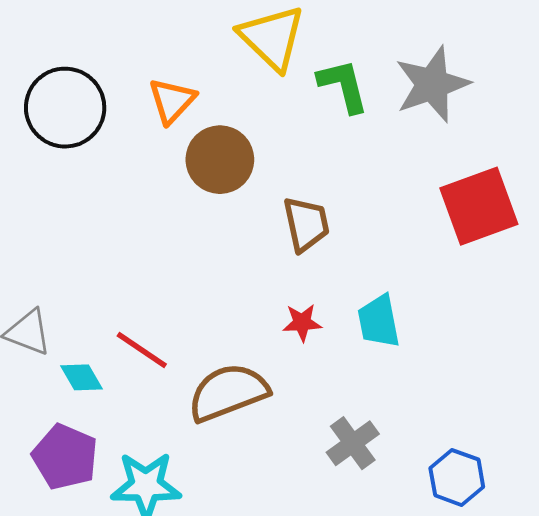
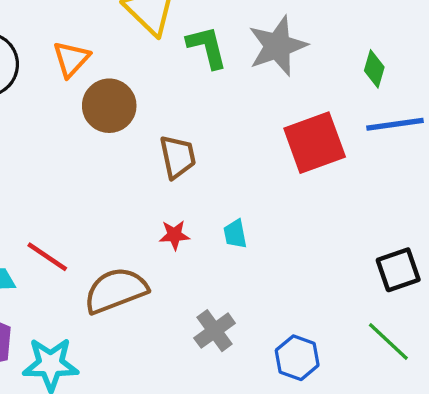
cyan trapezoid: (379, 321) -> (235, 234), size x0.7

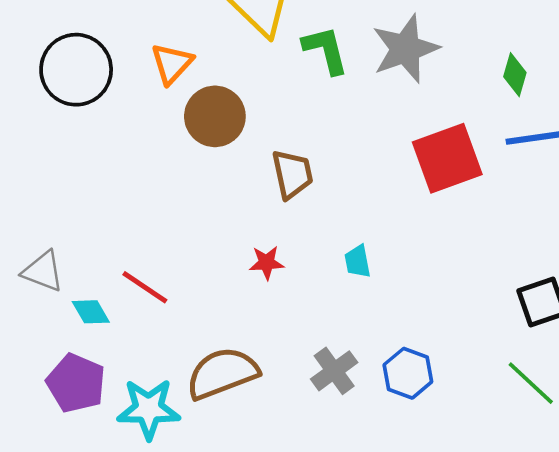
red star: (174, 235) -> (267, 263), moved
brown semicircle: (116, 290) -> (222, 373), moved
blue hexagon: (297, 358) -> (408, 373), moved

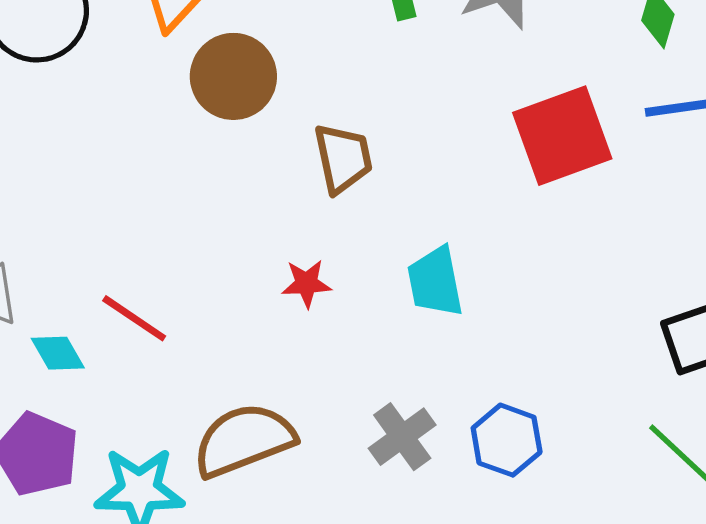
cyan trapezoid: (357, 261) -> (435, 282), size x1.5

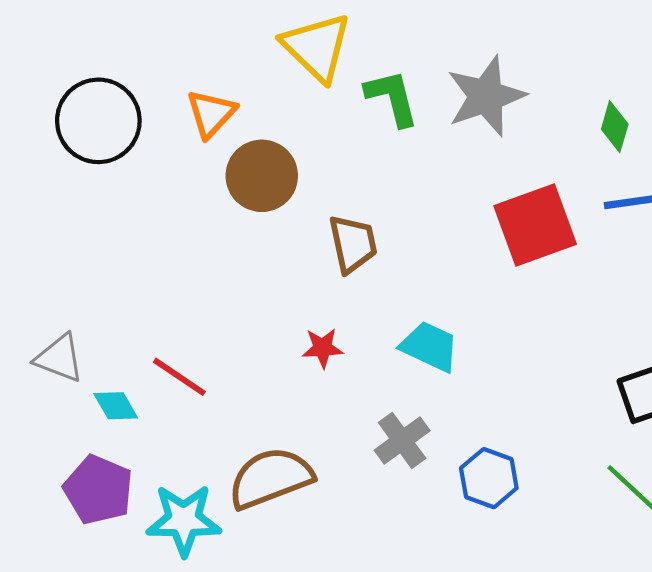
cyan trapezoid: (435, 282) -> (430, 346), turned 126
gray cross: (402, 437) -> (402, 440), moved

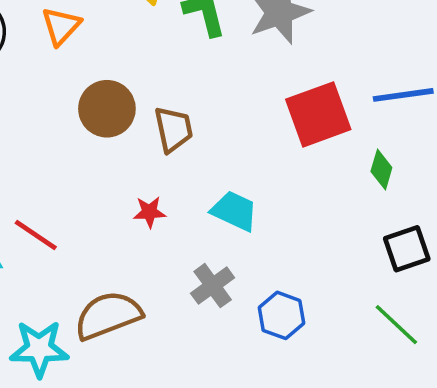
green diamond: (615, 127) -> (381, 170), moved
brown circle: (262, 176) -> (107, 109), moved

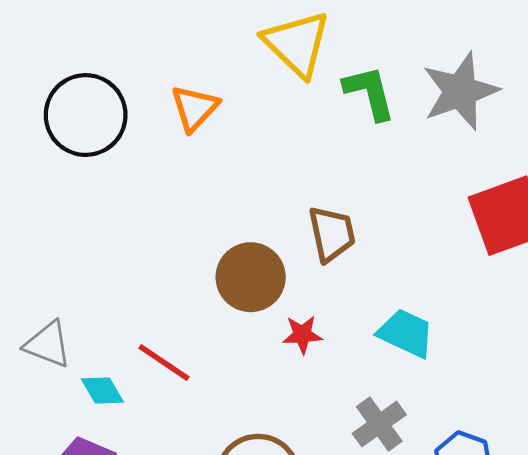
brown circle: (107, 109) -> (251, 277), moved

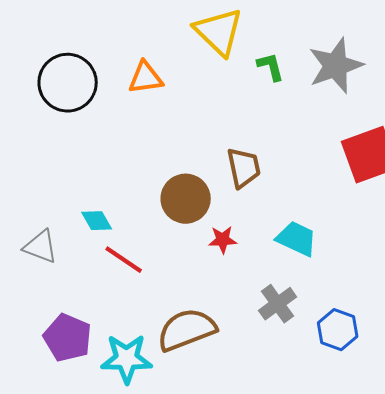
green L-shape: (369, 93) -> (271, 67), size x0.7
orange triangle: (195, 108) -> (146, 78), turned 39
cyan diamond: (102, 390) -> (97, 221), moved

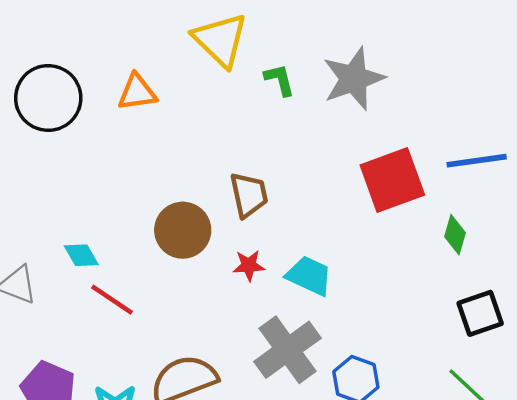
red star: (223, 240) -> (249, 265), moved
gray cross: (278, 304) -> (288, 350), size x1.5

